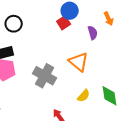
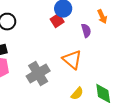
gray cross: (45, 76) -> (38, 74), turned 30

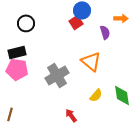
orange arrow: (102, 17) -> (121, 18), turned -64

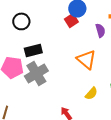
black rectangle: (17, 52) -> (33, 50), moved
gray cross: (57, 75) -> (36, 73), moved

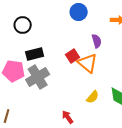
red square: (71, 20) -> (73, 56), moved
purple semicircle: (100, 30) -> (97, 41), moved

